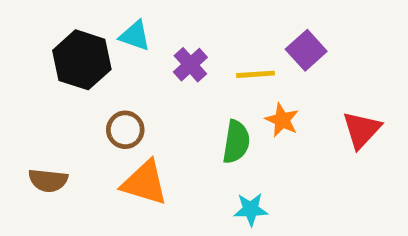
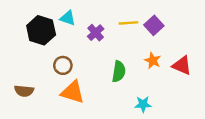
yellow line: (255, 74) -> (128, 23), moved
orange star: (282, 120) -> (153, 61), moved
red triangle: (362, 130) -> (182, 65), turned -50
cyan star: (251, 209) -> (143, 104), moved

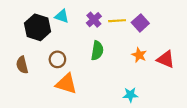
purple cross: (96, 33) -> (94, 20), moved
green semicircle: (119, 71) -> (97, 51), moved
brown semicircle: (24, 91) -> (22, 65), moved, turned 70

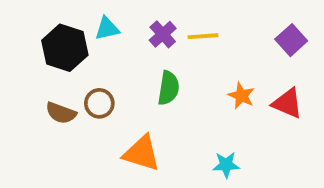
cyan triangle: (62, 16) -> (107, 29), turned -32
purple square: (140, 23) -> (291, 40), moved
brown semicircle: (22, 65) -> (61, 113), moved, turned -56
orange triangle: (66, 84) -> (142, 153), moved

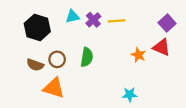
cyan triangle: (107, 29) -> (72, 16), moved
green semicircle: (168, 88) -> (87, 57), moved
red triangle: (287, 103) -> (162, 47), moved
orange triangle: (142, 153) -> (54, 88), moved

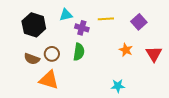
purple cross: (93, 20) -> (82, 28), moved, turned -32
purple square: (167, 23) -> (139, 22), moved
red triangle: (162, 47) -> (154, 54), moved, turned 36

